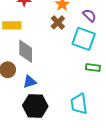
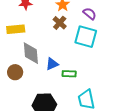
green rectangle: (93, 68) -> (69, 74), moved
blue triangle: (30, 82) -> (52, 64), moved

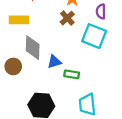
purple semicircle: (90, 14) -> (101, 11), turned -136

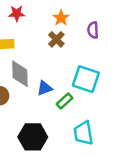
cyan square: (94, 36) -> (86, 79), moved
green rectangle: (72, 74) -> (64, 101), turned -48

